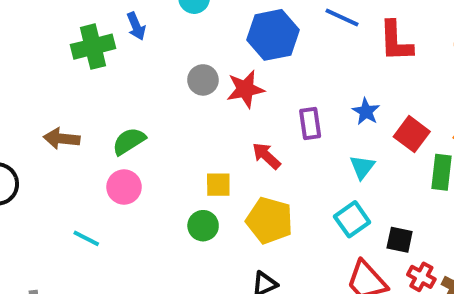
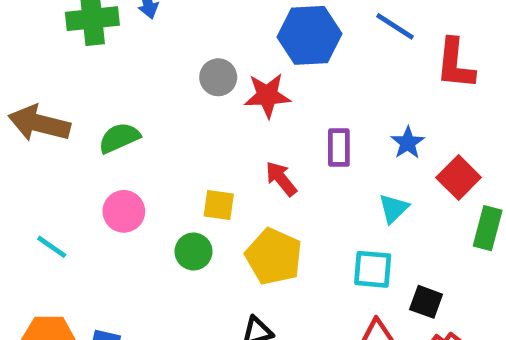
brown arrow: (62, 139) -> (39, 123), size x1.4
pink circle: (124, 187) -> (124, 211), moved
cyan square: (352, 219) -> (373, 269), turned 32

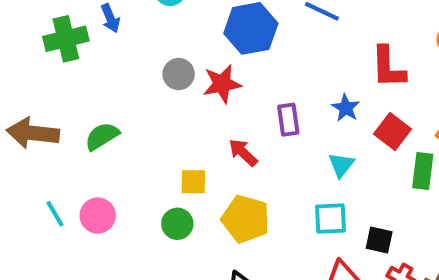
red L-shape: (455, 64) -> (388, 67), moved
pink circle: (124, 211) -> (98, 216), moved
cyan line: (52, 247) -> (55, 214), moved, turned 32

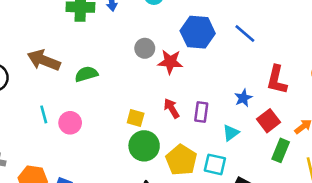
purple rectangle: (288, 120) -> (201, 112), moved
yellow pentagon: (246, 219) -> (181, 160), moved
green circle: (177, 224) -> (144, 146), moved, size x1.5

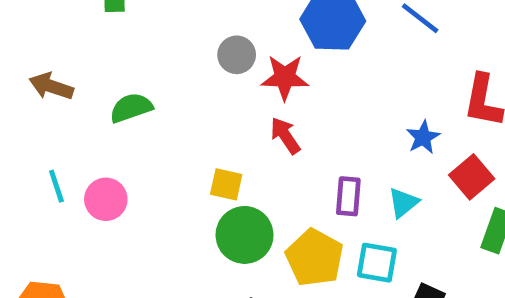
brown arrow: (44, 60) -> (51, 86), size x0.7
red arrow: (172, 108) -> (285, 136), moved
purple rectangle: (201, 112) -> (348, 196), moved

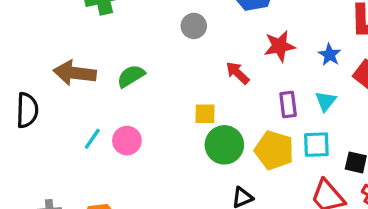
red star: (285, 77) -> (279, 46), moved
brown arrow: (51, 86) -> (75, 73), size x1.4
cyan line: (56, 186) -> (92, 139), turned 65

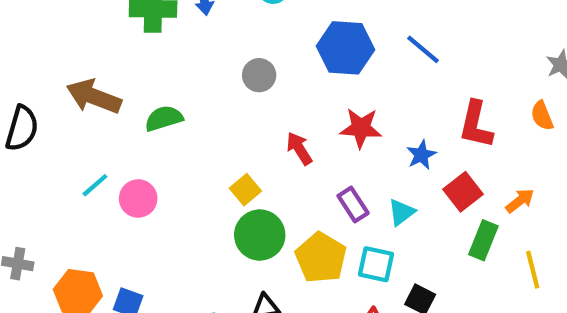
purple rectangle: (288, 105) -> (353, 204), turned -40
yellow square: (205, 114) -> (245, 190), turned 35

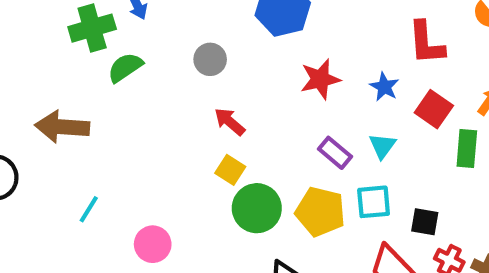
green semicircle: (164, 118) -> (125, 67), moved
red arrow: (299, 148) -> (230, 122), moved
pink circle: (138, 198) -> (153, 244), moved

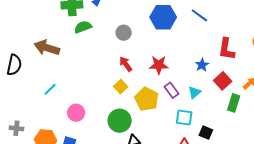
red star: (320, 79) -> (159, 65), moved
green circle: (257, 208) -> (120, 121), moved
yellow pentagon: (320, 212) -> (147, 99), moved

